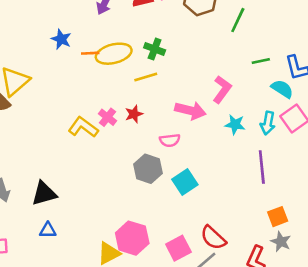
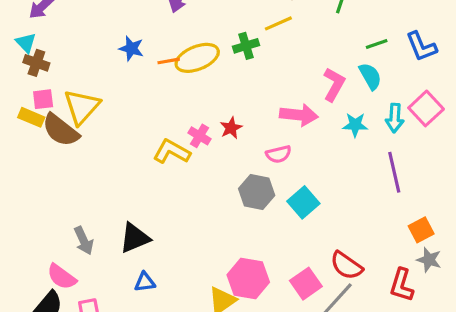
green cross: (155, 49) -> (246, 46), turned -30
yellow line: (146, 77) -> (278, 23), moved
cyan semicircle: (282, 89) -> (370, 76), moved, turned 35

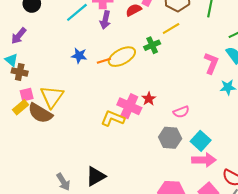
pink arrow: (299, 115) -> (204, 160), moved
yellow rectangle: (31, 117) -> (20, 107), turned -56
pink cross: (200, 136) -> (129, 106), size x1.6

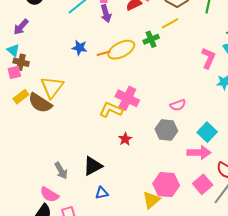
purple arrow: (105, 20) -> (106, 14), turned -30
pink square: (27, 95) -> (14, 72), moved
red star: (149, 99) -> (125, 139), moved
cyan square: (201, 141) -> (207, 132), moved

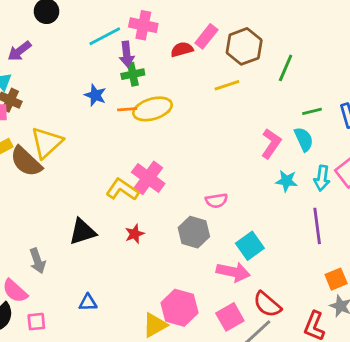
purple arrow: (106, 14) -> (127, 54), moved
green cross: (151, 39) -> (133, 74), moved
black triangle: (93, 166) -> (82, 232), moved

